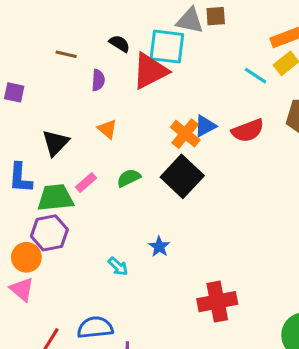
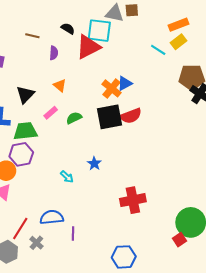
red semicircle: (248, 131) -> (131, 116), moved
black square: (182, 176) -> (110, 117), turned 36
pink rectangle: (86, 182) -> (51, 113), moved

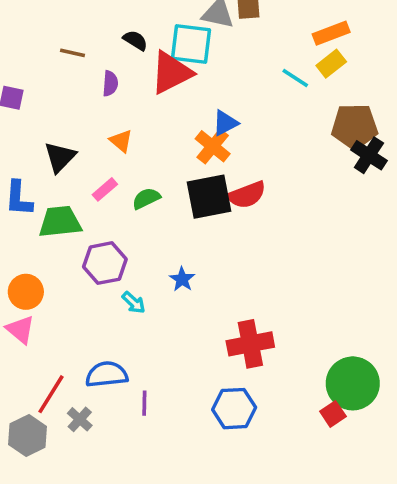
blue triangle: (125, 83) -> (225, 123), moved
purple hexagon: (21, 154) -> (105, 263), moved
blue hexagon: (124, 257) -> (234, 409), moved

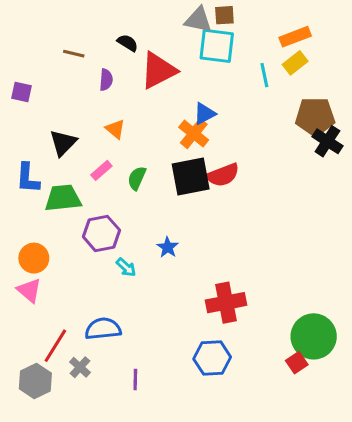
cyan square: (191, 44) -> (217, 46), moved
cyan line: (295, 78) -> (264, 75), turned 45
green semicircle: (146, 198) -> (137, 178), turned -40
purple line: (144, 403) -> (135, 380), moved

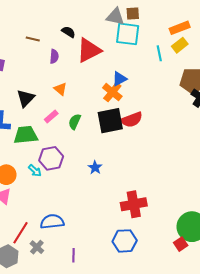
cyan arrow: (126, 267) -> (35, 171), moved

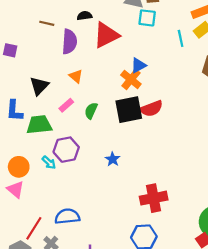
black semicircle: (68, 32) -> (85, 16), turned -40
cyan square: (128, 34) -> (147, 18), size x0.7
purple semicircle: (54, 56) -> (69, 42), size x1.6

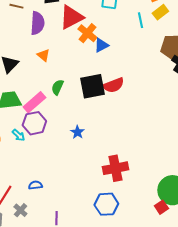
orange cross: (131, 79) -> (87, 33), moved
pink rectangle: (66, 105) -> (34, 102), moved, size x1.6
blue semicircle: (67, 216) -> (35, 185), size x0.6

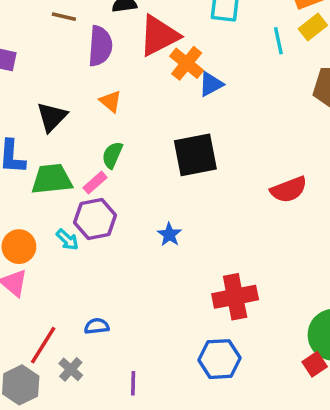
red semicircle: (113, 85) -> (289, 190), moved
green semicircle: (57, 87) -> (112, 155), moved
pink rectangle: (34, 102) -> (95, 183), size x0.6

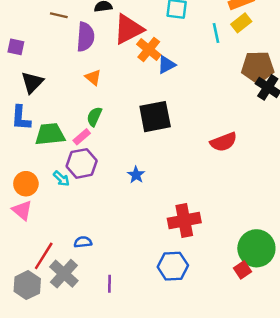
black triangle: (52, 117) -> (32, 82), moved
gray cross: (71, 369) -> (64, 274), size x1.6

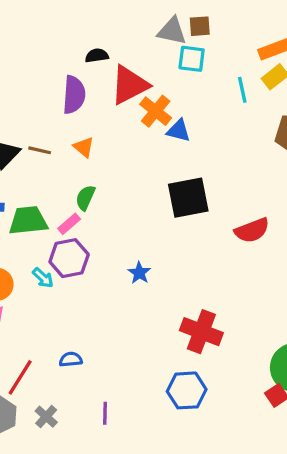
brown line: (59, 15) -> (40, 150), moved
blue triangle: (167, 65) -> (178, 131), turned 42
black square: (155, 117) -> (188, 198), moved
red cross: (184, 220) -> (201, 332), turned 32
gray cross: (64, 274) -> (46, 417), moved, size x0.6

